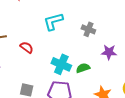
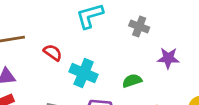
cyan cross: (61, 64) -> (84, 73), moved

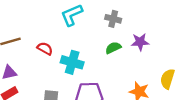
green semicircle: (132, 81) -> (113, 48), moved

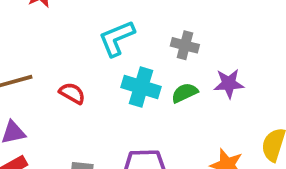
cyan cross: (72, 62) -> (141, 87), moved

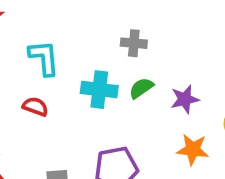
cyan L-shape: (117, 38) -> (44, 58), moved, turned 117
purple star: (229, 84) -> (185, 99), moved

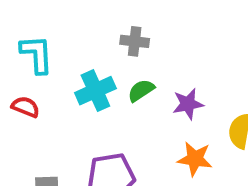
cyan cross: (99, 90) -> (95, 91), turned -33

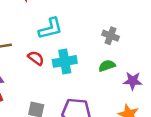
cyan L-shape: (37, 54) -> (50, 29), turned 65
cyan cross: (95, 91) -> (65, 61), moved

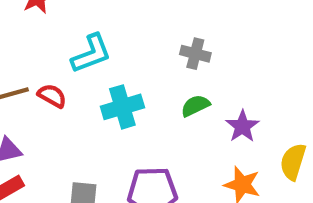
red semicircle: (36, 58) -> (52, 96), moved
purple star: (133, 81) -> (242, 126), turned -30

